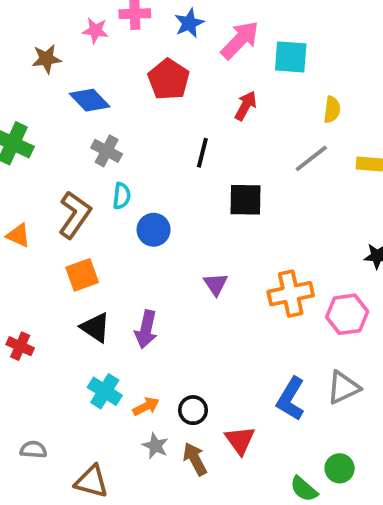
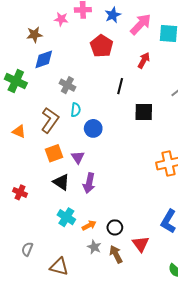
blue diamond: (90, 100) -> (44, 59), moved, turned -65
purple triangle: (216, 284) -> (78, 157), moved
gray semicircle: (33, 450) -> (27, 249), turned -72

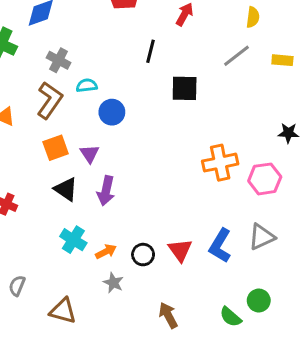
gray cross: (67, 85) -> (58, 60), moved
cyan semicircle: (76, 110) -> (87, 85), turned -104
red triangle: (141, 244) -> (180, 250), moved
brown arrow: (116, 254) -> (168, 315), moved

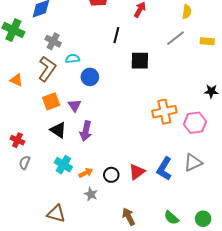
red triangle: (180, 250) -> (137, 172), turned 30
gray semicircle: (17, 286) -> (25, 163), moved
green circle: (259, 301) -> (203, 219), moved

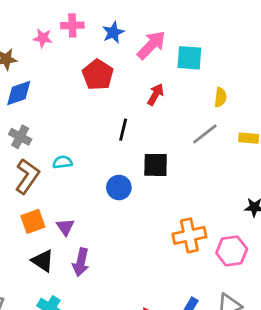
gray cross: (53, 41) -> (20, 137), moved
blue circle: (90, 77) -> (119, 188), moved

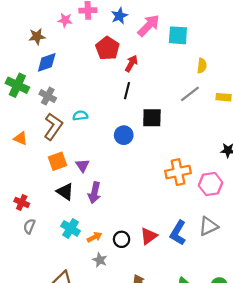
red arrow: (156, 94) -> (131, 64), moved

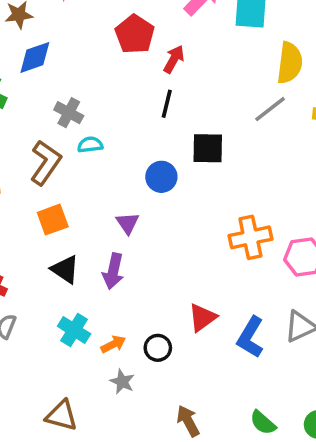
yellow semicircle: (202, 66) -> (290, 63), size x1.6
gray cross: (48, 96) -> (69, 113), moved
purple triangle: (82, 166) -> (128, 223), moved
red triangle: (149, 236) -> (202, 318), moved

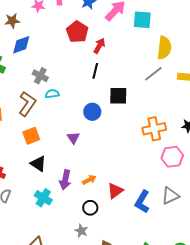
orange cross: (250, 237) -> (154, 129), moved
purple arrow: (113, 271) -> (65, 180), moved
orange arrow: (113, 344) -> (89, 180), moved
gray star: (122, 382) -> (81, 231), moved

